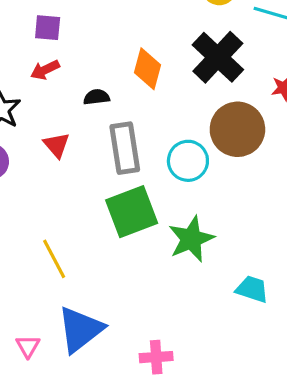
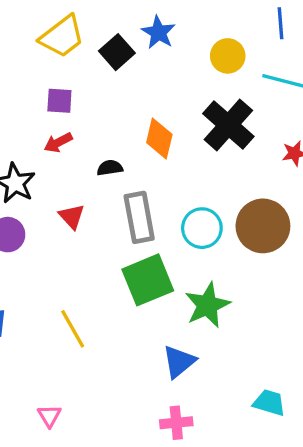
brown circle: (237, 129) -> (263, 226), moved
cyan trapezoid: (252, 289) -> (269, 403), moved
blue triangle: (80, 329) -> (179, 362), moved, size x0.7

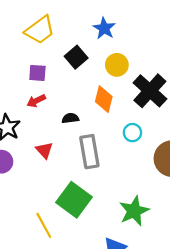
black square: (117, 52) -> (76, 57), moved
yellow circle: (228, 56) -> (117, 65), moved
cyan circle: (202, 228) -> (132, 133), moved, size x0.7
green square: (148, 280) -> (74, 200), moved, turned -32

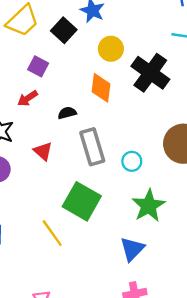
black square: (76, 57) -> (64, 30), moved
purple square: (37, 73) -> (38, 66), moved, turned 30
cyan circle: (132, 133) -> (132, 161), moved

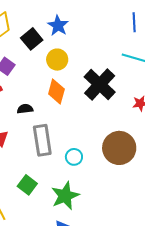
yellow circle: (111, 49) -> (57, 60), moved
green square: (82, 201) -> (27, 185), size x0.6
green star: (149, 206) -> (65, 196), moved

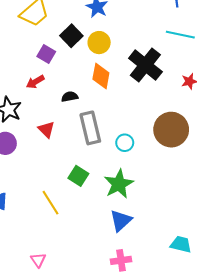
black square: (32, 39) -> (71, 36), moved

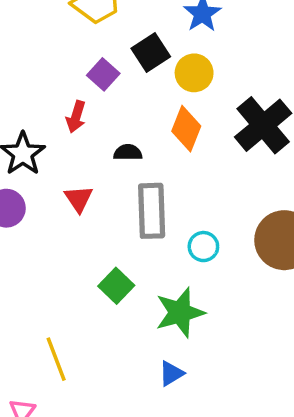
red arrow: (35, 82) -> (76, 117), turned -54
yellow line: (51, 203) -> (56, 359), moved
blue triangle: (121, 221) -> (171, 374), size x0.7

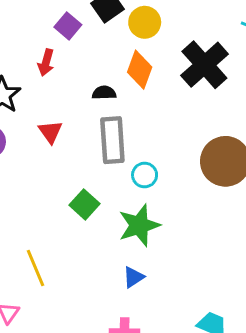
black semicircle: (128, 152) -> (104, 93), moved
cyan circle: (203, 247) -> (145, 175), moved

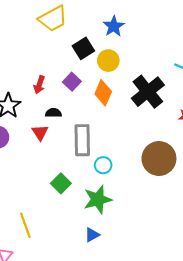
purple square: (68, 26) -> (72, 82), moved
black semicircle: (104, 93) -> (53, 113), moved

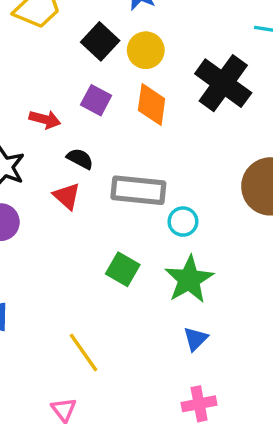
red arrow: (39, 85) -> (45, 119), turned -78
black semicircle: (53, 113) -> (80, 159), turned 42
gray rectangle: (82, 140) -> (138, 190), turned -68

